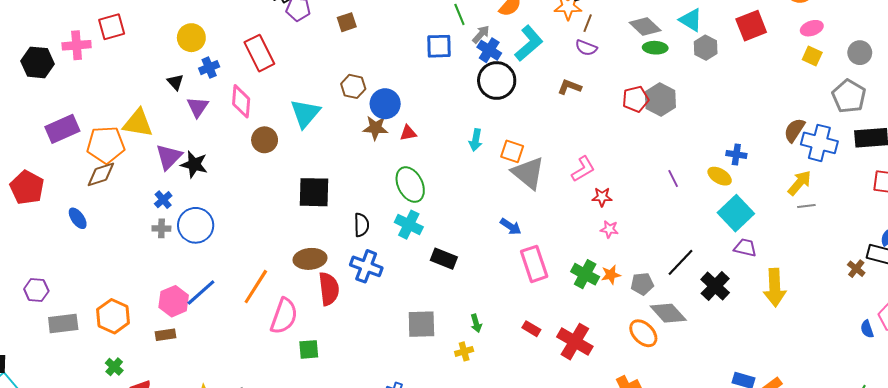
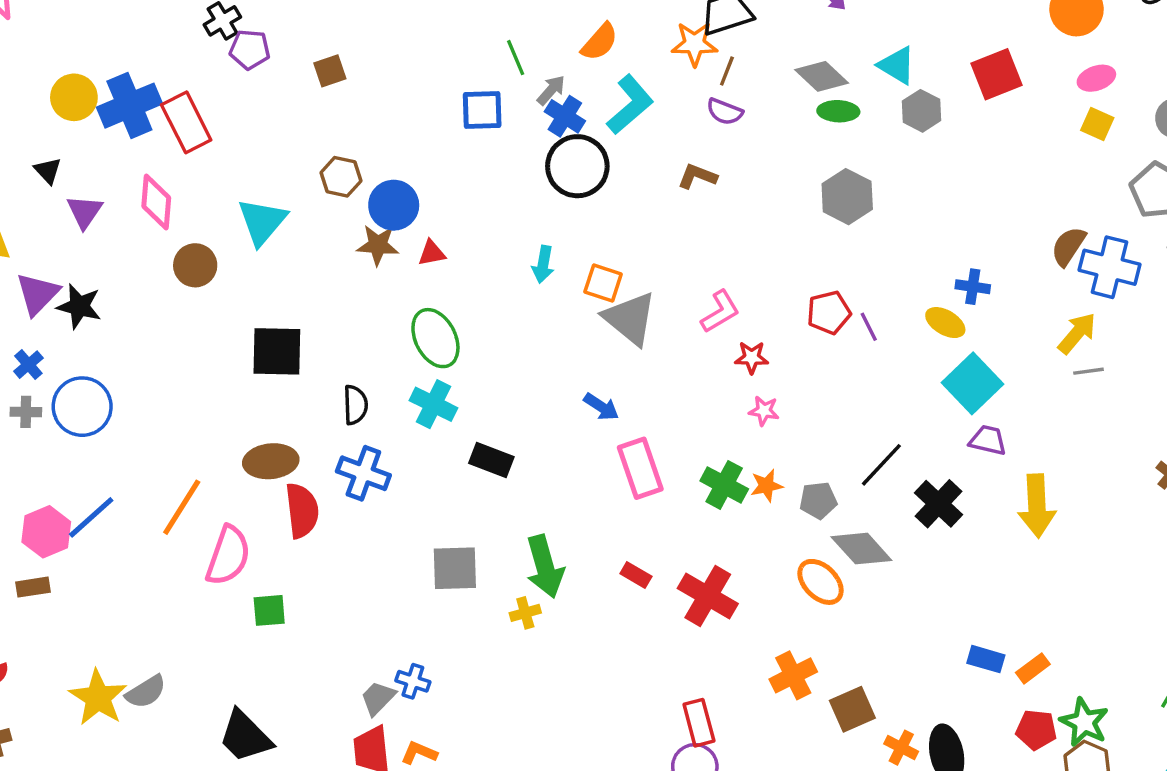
blue cross: (209, 68) -> (129, 106), moved, size x1.8
red pentagon: (636, 99) -> (829, 313), moved
green arrow: (476, 323) -> (545, 566), size x2.0

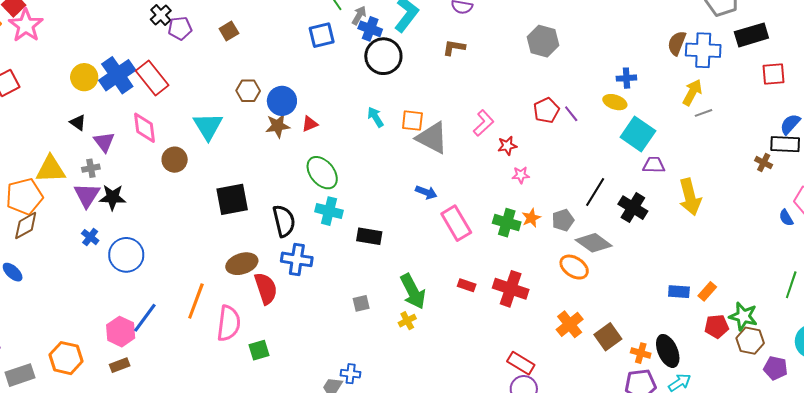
cyan arrow: (543, 264) -> (375, 117), turned 150
black semicircle: (355, 405) -> (284, 221), size x1.4
gray cross: (26, 412) -> (91, 168), moved
gray square: (455, 568) -> (361, 303), size x0.6
red rectangle: (699, 723) -> (521, 363), turned -32

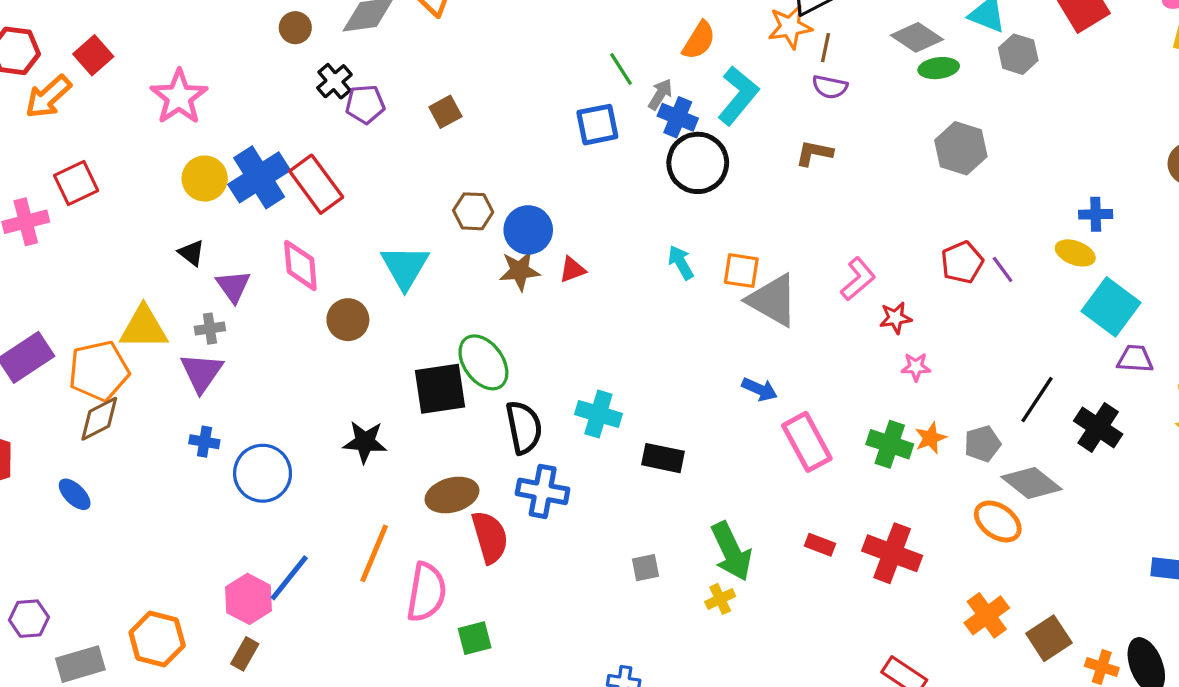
pink star: (26, 25) -> (179, 97), moved
green ellipse: (322, 173) -> (483, 362), moved
black star: (112, 197) -> (365, 442), moved
blue cross: (90, 237) -> (204, 442), turned -30
brown rectangle: (120, 365) -> (245, 654), turned -42

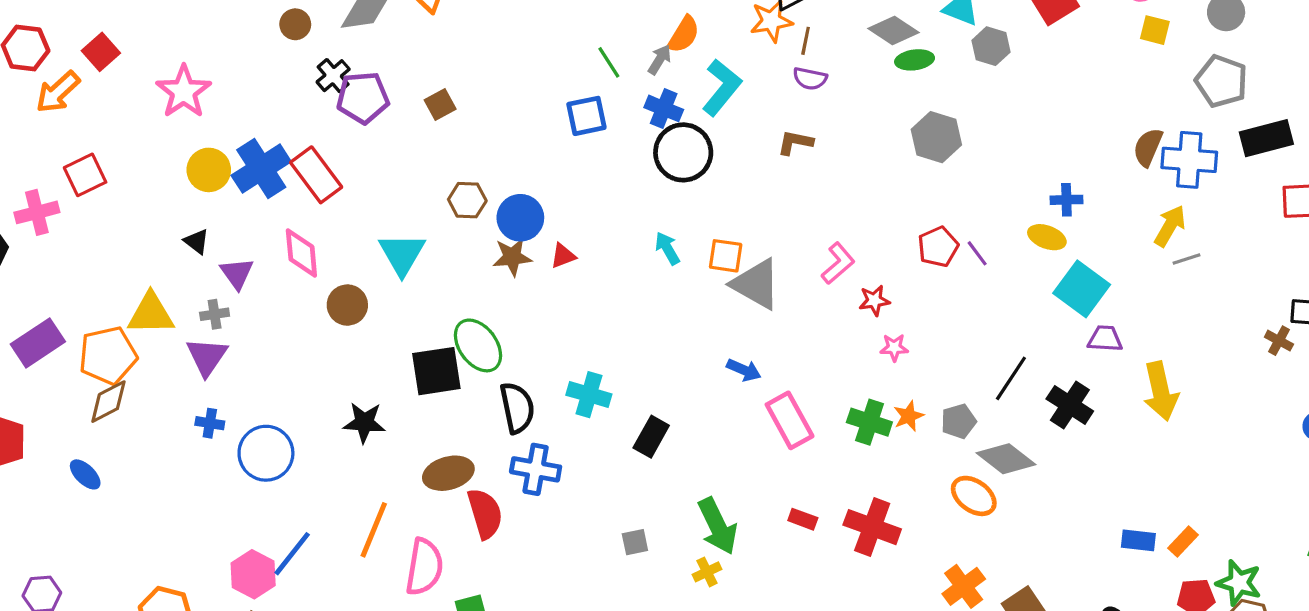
gray arrow: (660, 94) -> (660, 60), moved
purple pentagon: (365, 104) -> (363, 98), size x1.4
black rectangle: (663, 458) -> (651, 437), turned -72

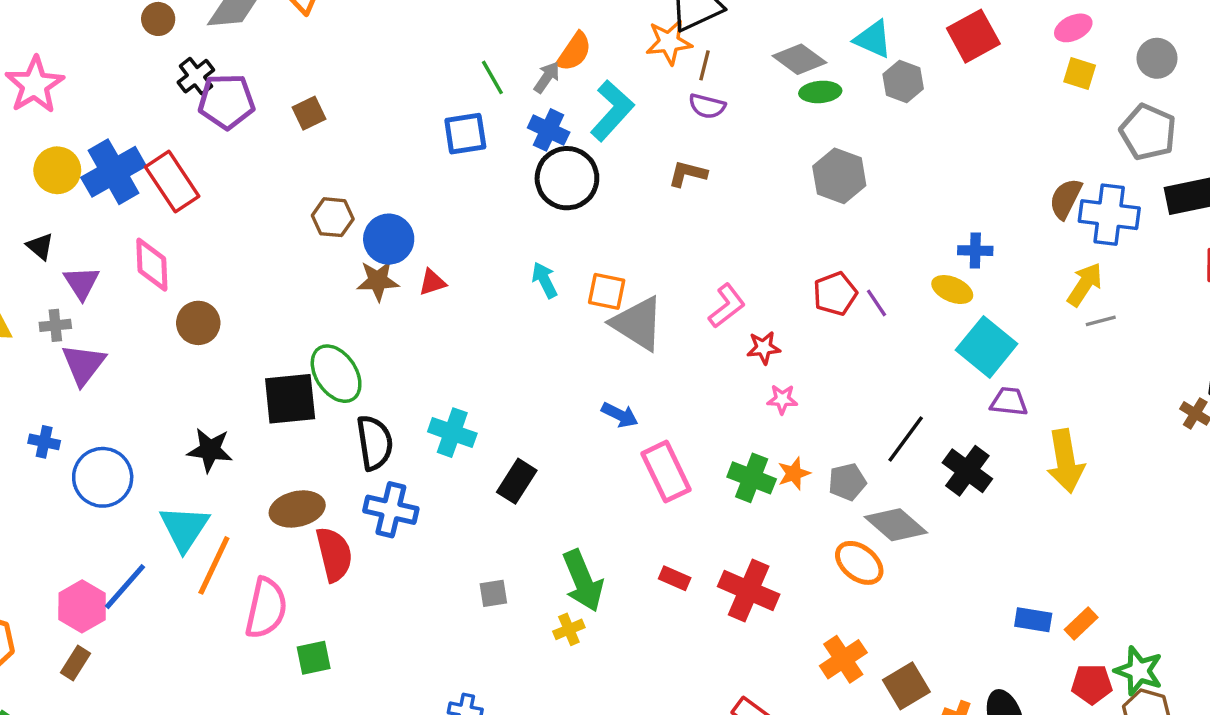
cyan triangle: (402, 254) -> (184, 528), moved
purple triangle: (207, 357) -> (83, 364), moved

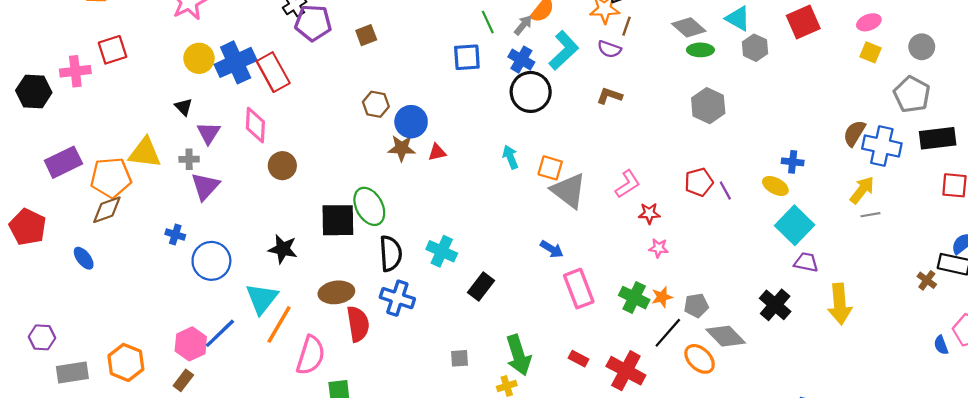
purple semicircle: (707, 106) -> (609, 49), moved
black line: (906, 439) -> (668, 333), moved

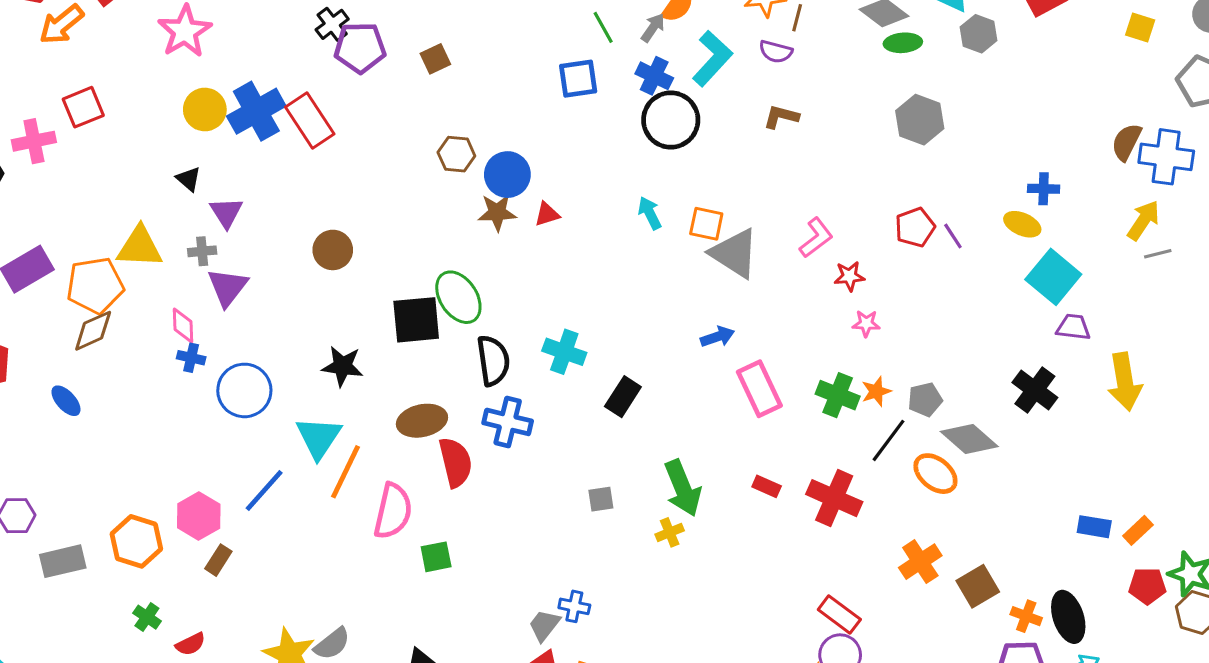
pink diamond: (255, 125) -> (183, 326), moved, size x0.7
blue arrow: (552, 249) -> (717, 337), turned -45
pink hexagon: (191, 344) -> (199, 516), moved

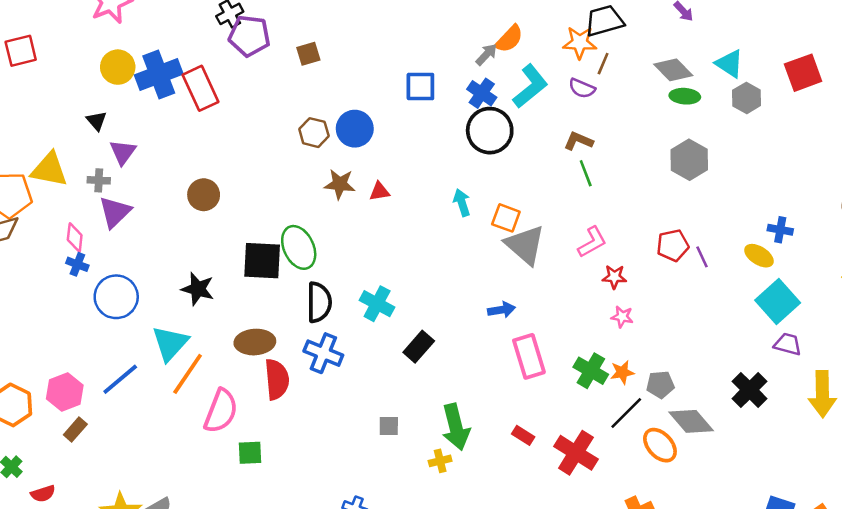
green line: (603, 27) -> (586, 173), moved
blue circle: (507, 175) -> (355, 129), moved

